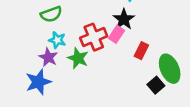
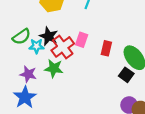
black star: (124, 19) -> (49, 36), moved
cyan star: (57, 40) -> (36, 46), moved

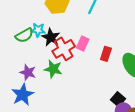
cyan star: (36, 46) -> (38, 30), moved
black square: (126, 75) -> (118, 99), moved

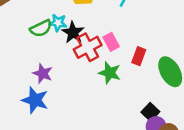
pink rectangle: (83, 43) -> (111, 42), turned -56
green star: (53, 69) -> (110, 73), moved
blue star: (23, 95) -> (35, 100), turned -30

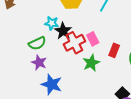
green semicircle: (41, 28) -> (37, 43), moved
green star: (110, 73) -> (91, 63), turned 30
blue star: (35, 100) -> (52, 84), moved

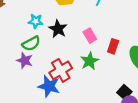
cyan star: (52, 23) -> (36, 21), moved
red cross: (74, 43) -> (61, 70), moved
purple star: (39, 63) -> (25, 60), moved

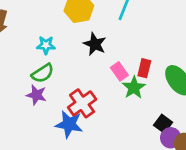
black star: (58, 29) -> (95, 44), moved
pink rectangle: (90, 36) -> (119, 71), moved
green star: (90, 61) -> (134, 88), moved

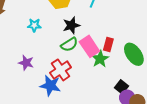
black star: (95, 44) -> (71, 25), turned 30
pink rectangle: (119, 71) -> (89, 46), size x1.5
green semicircle: (43, 73) -> (69, 44), moved

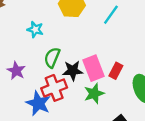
black star: (71, 25) -> (73, 71), moved
green semicircle: (69, 44) -> (52, 58), moved, turned 132
green star: (100, 59) -> (94, 93), moved

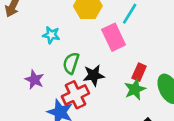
pink rectangle: (94, 68) -> (114, 37), moved
green star: (94, 93) -> (135, 89), moved

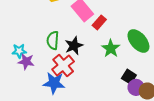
cyan star: (51, 35) -> (19, 51), moved
red rectangle: (139, 72) -> (99, 22), moved, turned 32

